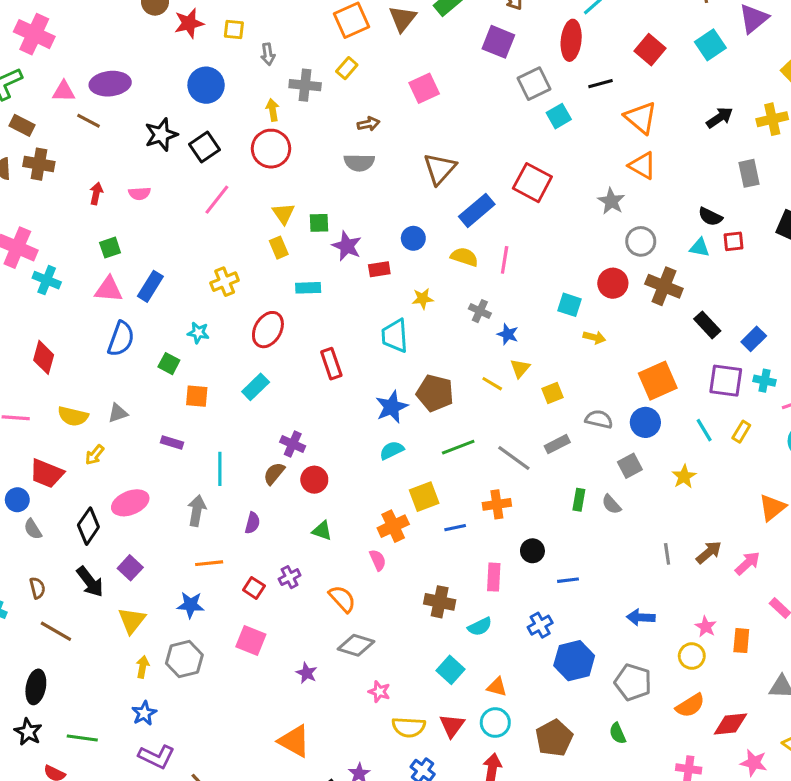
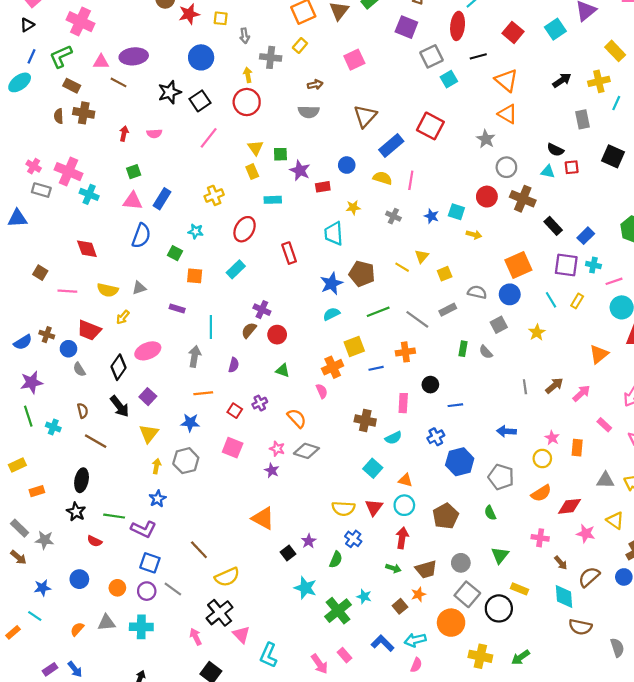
blue star: (508, 334) -> (431, 216), moved
red diamond: (44, 357) -> (87, 249), turned -35
pink star: (379, 692) -> (277, 449), moved
purple L-shape: (157, 757) -> (143, 529), moved

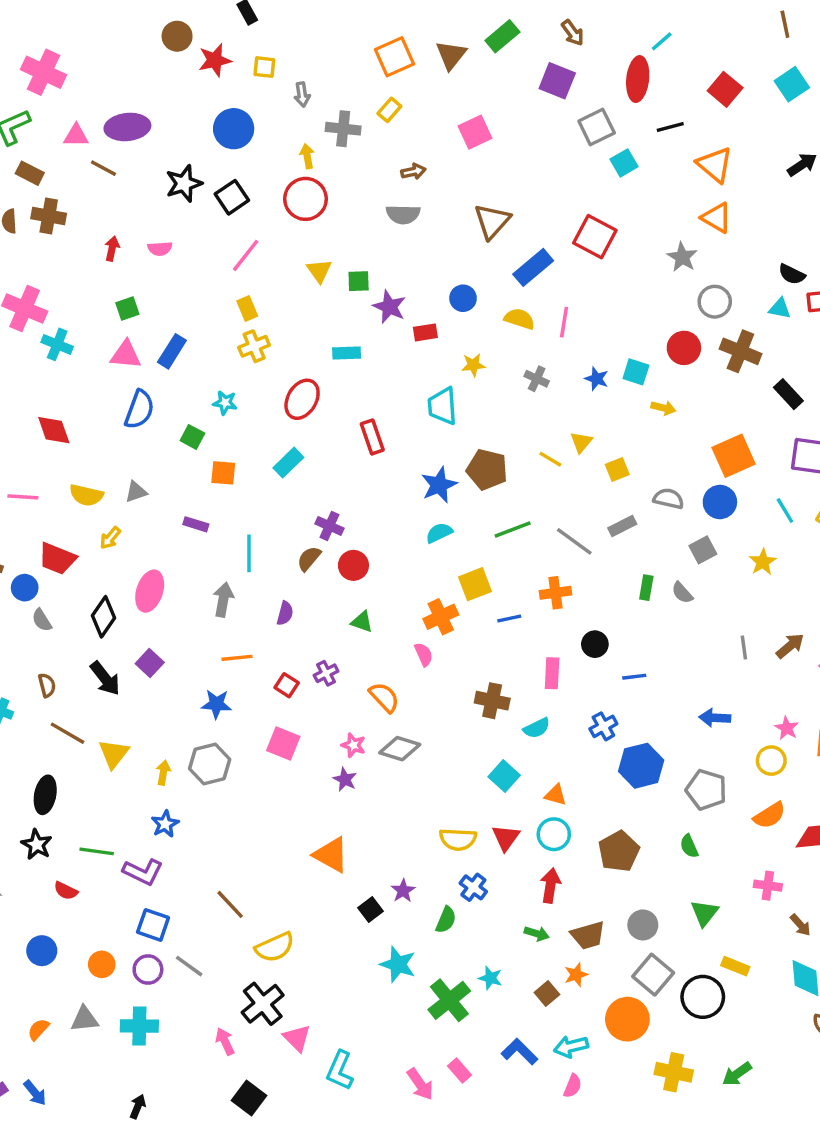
yellow rectangle: (252, 172) -> (247, 309), moved
pink ellipse: (148, 351) -> (150, 591), turned -50
yellow triangle: (149, 433) -> (114, 754), moved

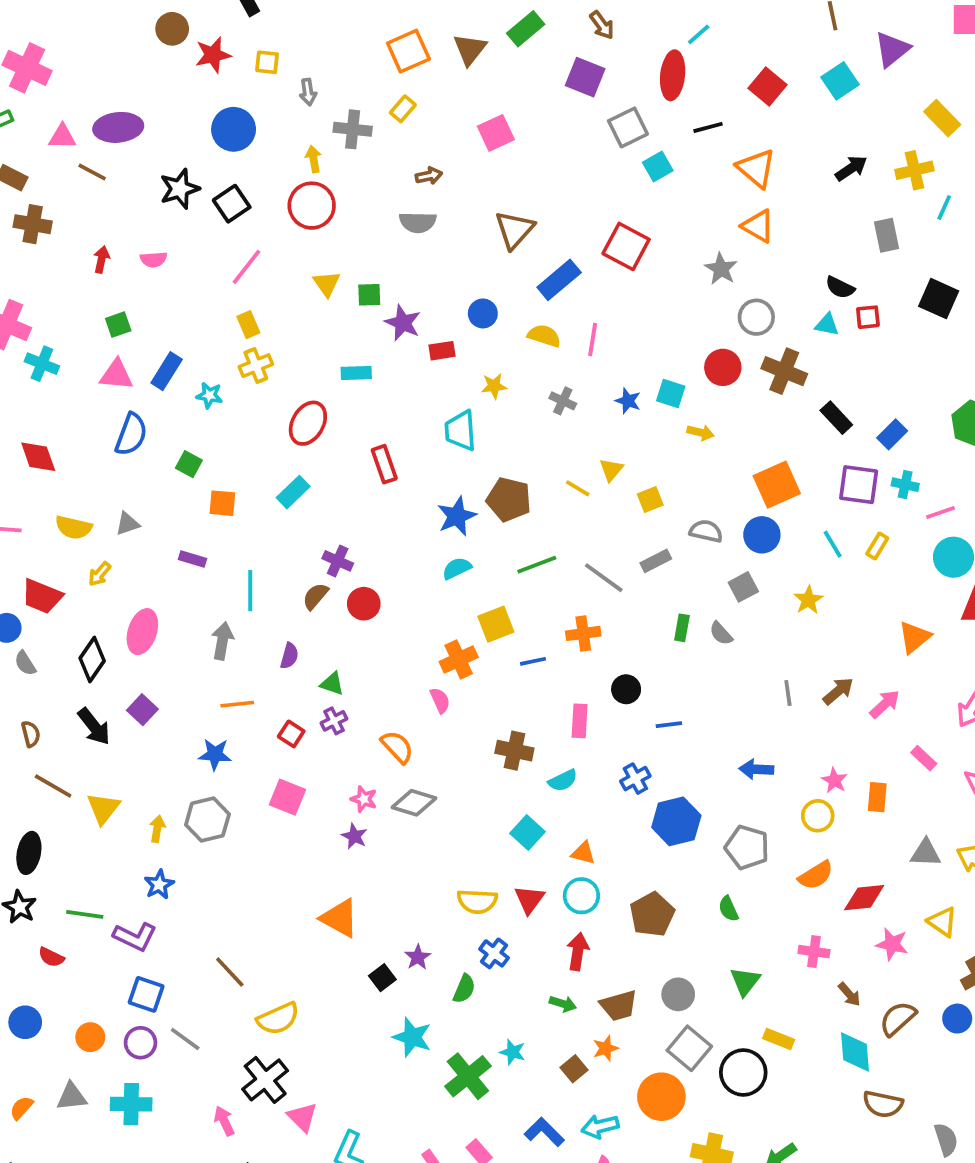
cyan star: (225, 403) -> (209, 395), moved
green triangle: (362, 622) -> (332, 684), moved

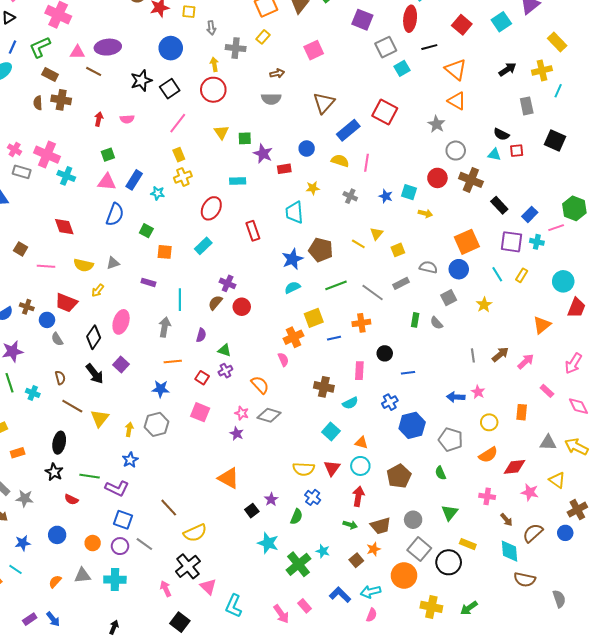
pink line: (940, 513) -> (556, 228), moved
pink star: (834, 780) -> (478, 392), moved

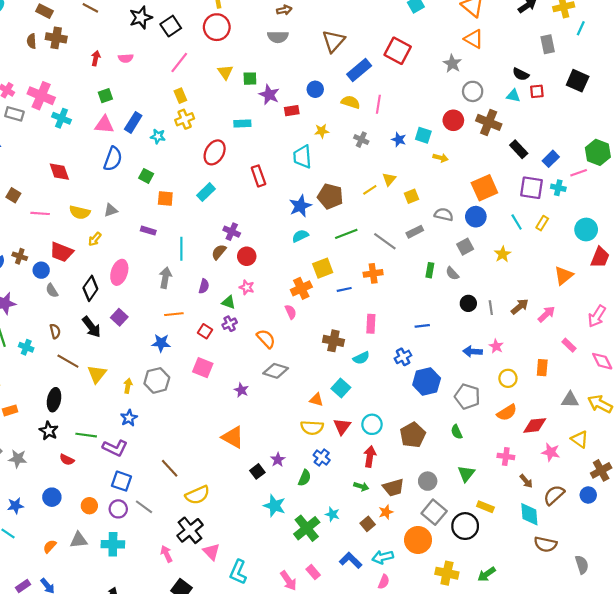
yellow line: (358, 244) -> (370, 190), turned -64
black circle: (385, 353) -> (468, 303), moved
pink star: (242, 413) -> (247, 287), moved
orange triangle: (361, 443) -> (316, 400), moved

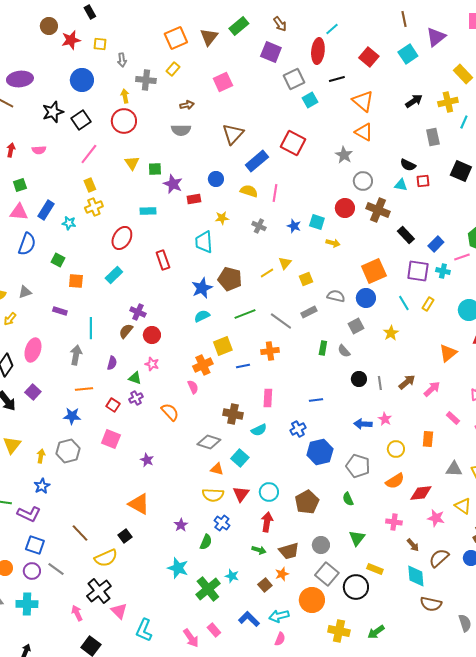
gray diamond: (276, 371) -> (209, 442), moved
black square: (257, 471) -> (125, 536), moved

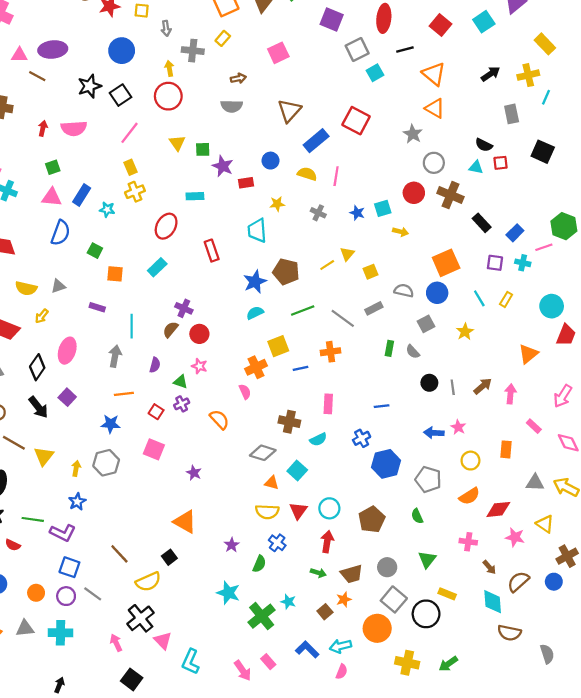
pink semicircle: (39, 150) -> (74, 128), size x1.6
cyan square: (317, 222) -> (383, 208), turned -35
purple square: (418, 271) -> (495, 263), size x0.7
pink arrow: (432, 389) -> (510, 394), turned -42

